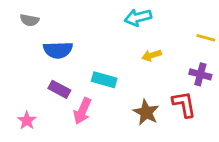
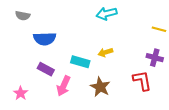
yellow arrow: (152, 55) -> (105, 52), moved
brown star: (146, 112) -> (100, 87), moved

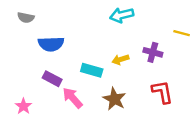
purple cross: (155, 58) -> (153, 52), moved
pink arrow: (64, 86) -> (73, 98), turned 114

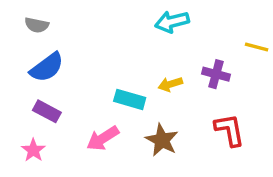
blue semicircle: (51, 44) -> (47, 67), moved, turned -35
purple rectangle: (52, 79) -> (47, 111), moved
pink arrow: (73, 98) -> (103, 138), turned -80

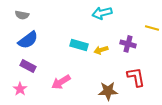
cyan rectangle: (130, 99) -> (79, 45), moved
brown star: (162, 140) -> (108, 91), moved, turned -30

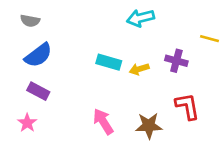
pink arrow: (61, 82) -> (103, 121), moved, turned 90

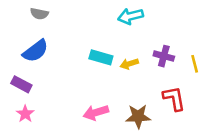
gray semicircle: (30, 21) -> (39, 14), moved
yellow line: (210, 39) -> (195, 64), moved, turned 60
purple rectangle: (38, 91) -> (21, 84), moved
pink arrow: (103, 121) -> (96, 113), turned -75

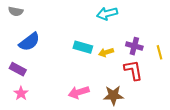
gray semicircle: (39, 14) -> (16, 11), moved
red L-shape: (174, 98) -> (133, 70), moved

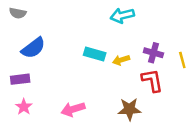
purple rectangle: (18, 69) -> (20, 79), turned -35
pink arrow: (79, 92) -> (73, 109), moved

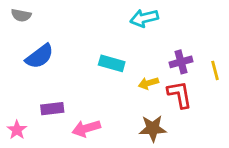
purple cross: (153, 53) -> (181, 62), turned -30
yellow arrow: (121, 60) -> (148, 83), moved
purple rectangle: (20, 79) -> (52, 109), moved
pink star: (24, 107) -> (17, 130), moved

